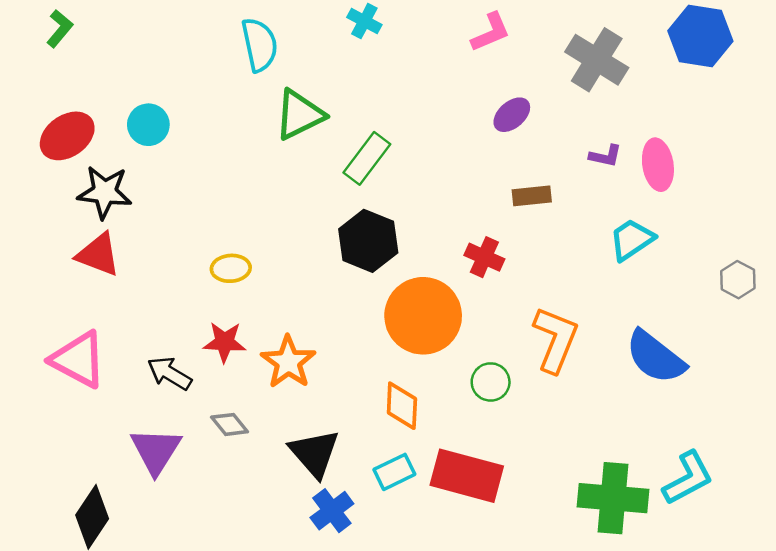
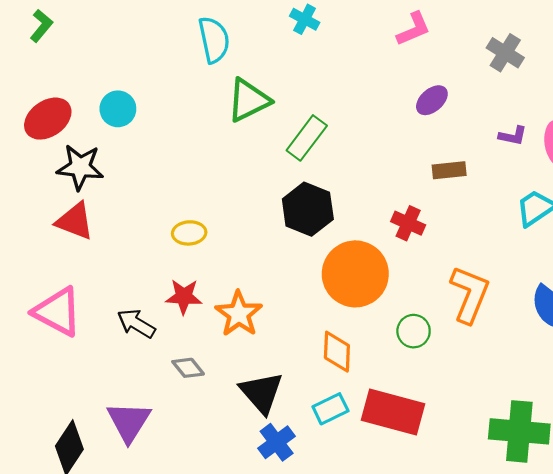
gray cross: (597, 60) -> (505, 53), size x0.7
purple triangle: (156, 451) -> (129, 422), moved

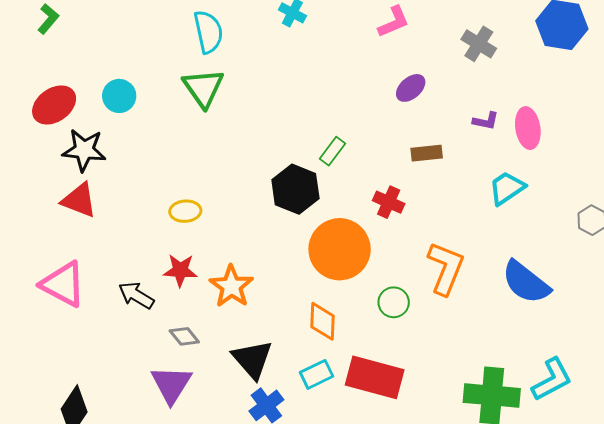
green triangle: (248, 100) -> (203, 88), moved, turned -39
green rectangle: (307, 138) -> (333, 151), moved, size x0.7
purple triangle: (129, 422) -> (171, 384), moved

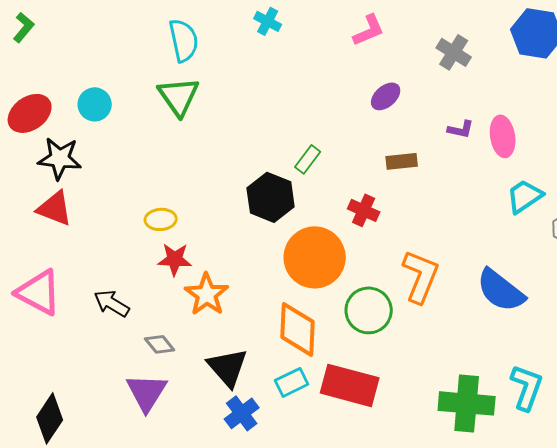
cyan trapezoid: (507, 188) -> (525, 196), moved
red star: (180, 270) -> (175, 259), moved
green circle: (394, 302) -> (369, 310), size x1.5
orange diamond: (323, 321) -> (298, 329), size x1.4
cyan L-shape: (552, 379) -> (527, 387), turned -42

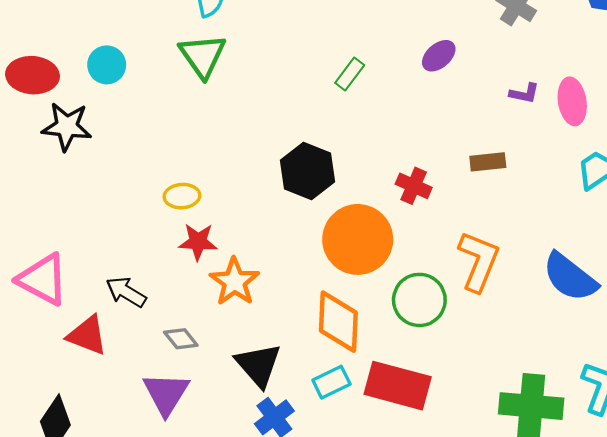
red ellipse: (30, 113) -> (33, 75), turned 39
green rectangle: (308, 159) -> (350, 74), moved
brown rectangle: (402, 161) -> (488, 162), moved
red triangle: (55, 208) -> (87, 335), moved

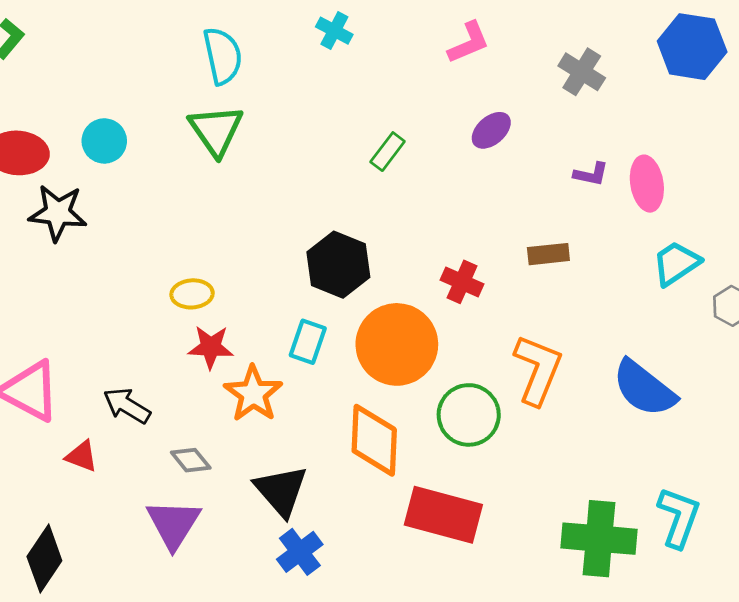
red triangle: (87, 335) -> (82, 456), size x0.7
cyan rectangle: (331, 382) -> (308, 342), moved, turned -45

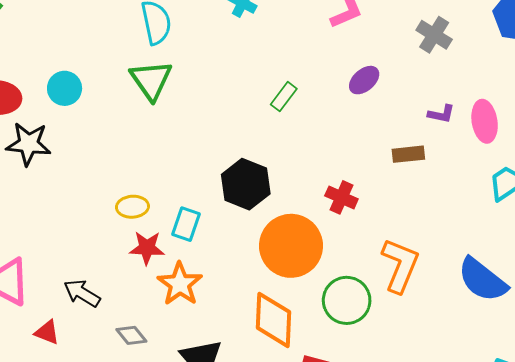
brown rectangle: (548, 254) -> (408, 154), moved
cyan rectangle: (308, 342) -> (186, 224), moved

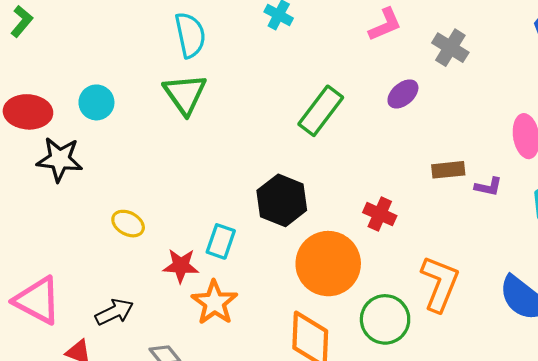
gray cross: (434, 35) -> (450, 48), moved
green rectangle: (284, 97) -> (321, 111), size x1.6
purple L-shape: (441, 114) -> (488, 187), moved
yellow ellipse: (132, 207) -> (128, 224), moved, turned 32
black arrow: (82, 293) -> (114, 312), turned 123

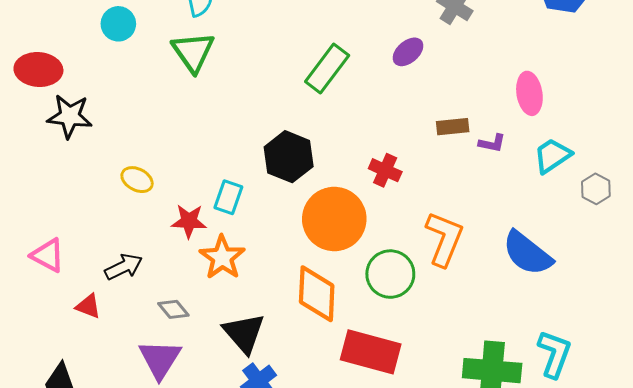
cyan circle: (96, 102) -> (118, 24), moved
pink triangle: (37, 300) -> (48, 255), size x0.7

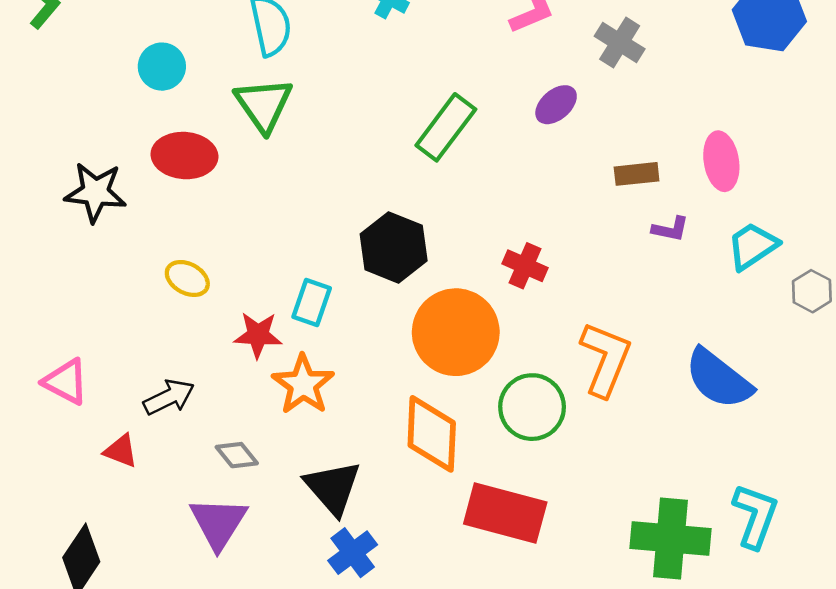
red ellipse: (38, 70) -> (184, 156), moved
brown rectangle: (453, 127) -> (637, 174), moved

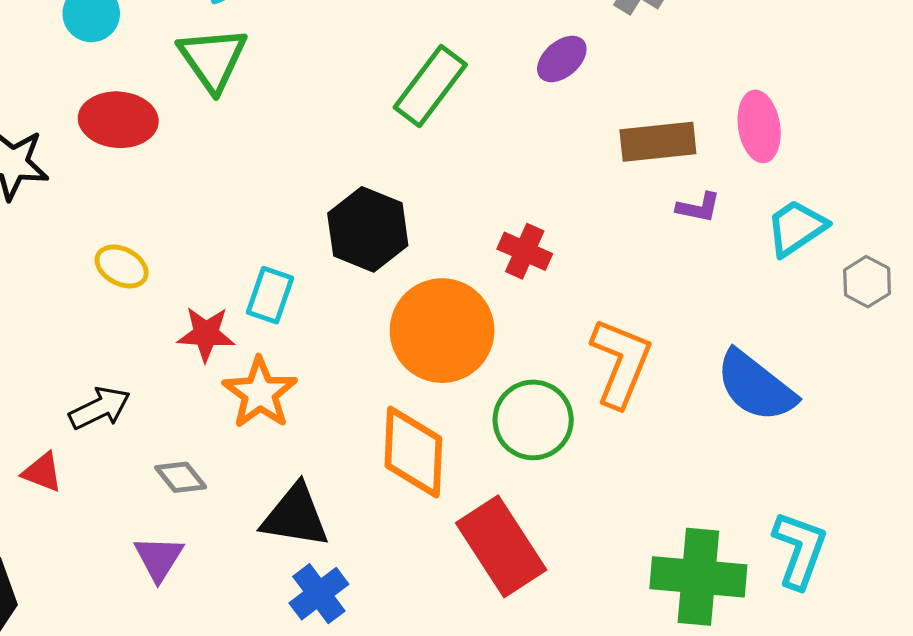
brown rectangle: (637, 174) -> (658, 142), size x1.4
black triangle: (333, 488) -> (295, 516), turned -40
red rectangle: (505, 513) -> (501, 546), turned 42
purple triangle: (218, 523) -> (159, 558), size x0.7

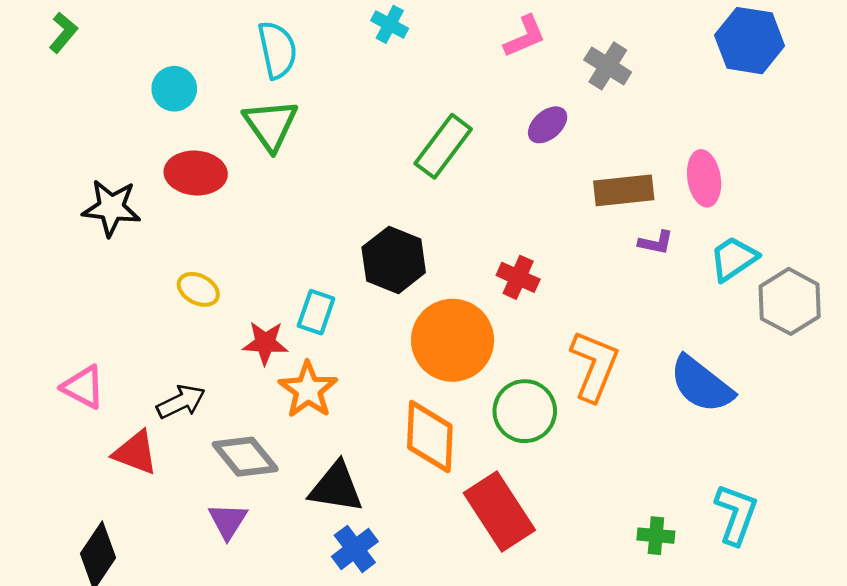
gray hexagon: (867, 282) -> (790, 301), size x1.6
red triangle: (42, 472) -> (135, 453), size x1.4
gray diamond: (181, 477) -> (245, 457), size x1.6
green cross: (698, 577) -> (656, 536), size x0.5

